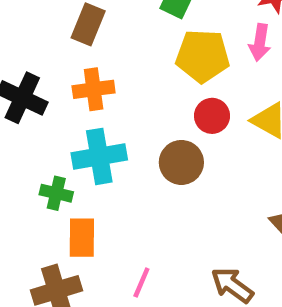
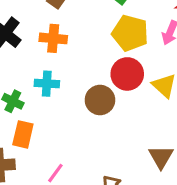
red circle: (212, 116) -> (127, 74), size x1.4
cyan cross: (99, 156) -> (47, 84), size x0.7

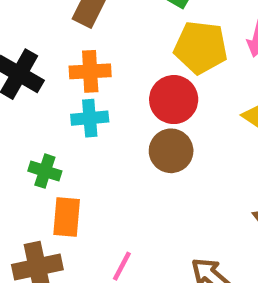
red circle: (127, 74) -> (174, 100), moved
cyan cross: (47, 84) -> (90, 118), moved

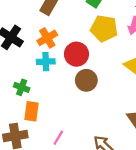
orange cross: (90, 71) -> (47, 38), turned -30
red circle: (174, 100) -> (76, 54), moved

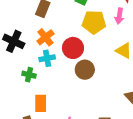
green cross: (22, 87) -> (29, 75), moved

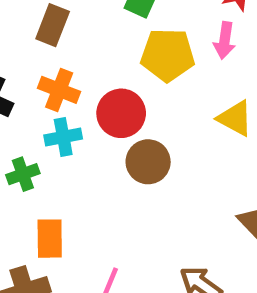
orange cross: (45, 37) -> (59, 90), turned -30
green cross: (29, 75) -> (23, 174), turned -32

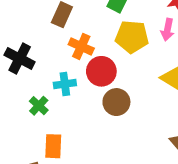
orange cross: (59, 90) -> (81, 46), moved
green cross: (23, 174) -> (39, 106), turned -30

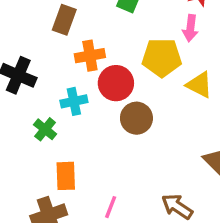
yellow pentagon: (132, 37) -> (162, 58), moved
orange cross: (81, 46) -> (90, 56), turned -30

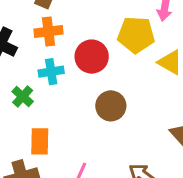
orange cross: (90, 56) -> (49, 31), moved
brown circle: (136, 118) -> (111, 106), moved

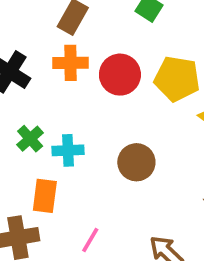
red circle: (92, 57) -> (120, 75), moved
cyan cross: (51, 72) -> (68, 150), moved

